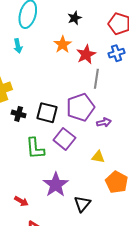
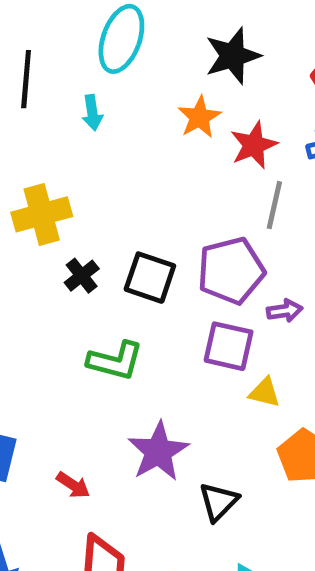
black star: (75, 18) -> (233, 56), size x1.6
black cross: (19, 114) -> (82, 276), turned 32
purple square: (64, 139) -> (229, 346), moved, turned -30
green L-shape: (35, 148) -> (115, 361), turned -75

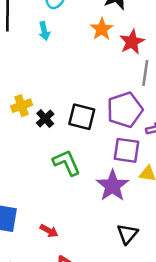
yellow cross: (42, 214) -> (22, 106), moved, size x0.7
green L-shape: (115, 361) -> (67, 163), turned -124
purple star: (158, 451) -> (113, 186), moved

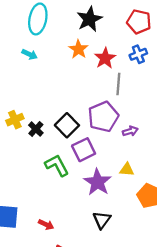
cyan arrow: (44, 31) -> (30, 54), turned -48
black square: (82, 117) -> (67, 125), turned 35
purple square: (127, 150) -> (84, 150), moved, turned -30
black triangle: (127, 234) -> (102, 220), moved

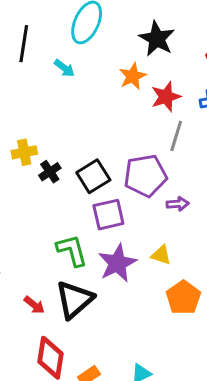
black star: (89, 19) -> (157, 39), turned -30
green L-shape: (57, 165) -> (72, 250), moved
black triangle: (102, 220) -> (74, 300), moved, size x1.5

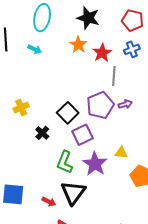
black cross: (50, 172) -> (42, 133), moved
purple arrow: (178, 204) -> (125, 104), moved
green L-shape: (72, 250) -> (65, 162), turned -130

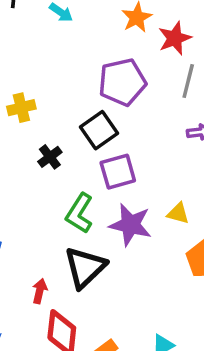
purple pentagon: (100, 105) -> (122, 82), moved
purple star: (95, 164) -> (130, 225), turned -30
red arrow: (49, 202) -> (40, 291), moved, turned -112

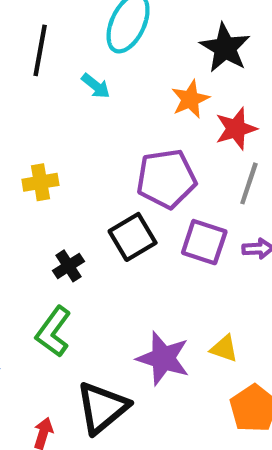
yellow cross: (21, 108) -> (40, 182), moved
purple square: (118, 172) -> (204, 242), moved, turned 30
green L-shape: (79, 213) -> (53, 332), moved

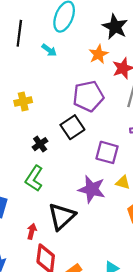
purple square: (204, 242) -> (107, 152), moved

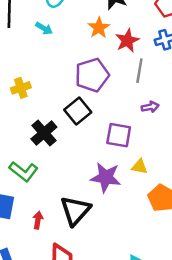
black cross: (40, 144) -> (44, 133), size x1.5
green L-shape: (34, 178) -> (24, 171), moved, turned -80
red arrow: (32, 231) -> (38, 220), moved

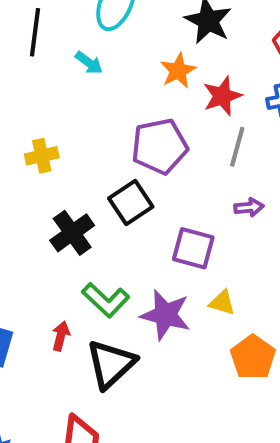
green L-shape: (24, 171) -> (106, 300), moved
red arrow: (38, 220) -> (61, 336), moved

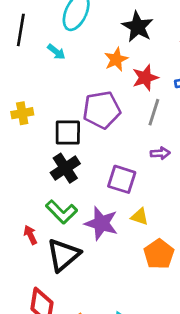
black square: (131, 202) -> (68, 133), moved, turned 32
black cross: (72, 233) -> (65, 168), moved
red arrow: (61, 336) -> (30, 235), turned -42

